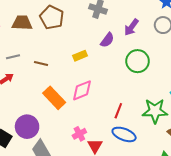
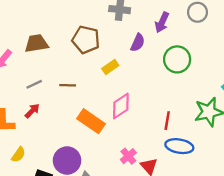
brown pentagon: (52, 17) -> (86, 40), moved

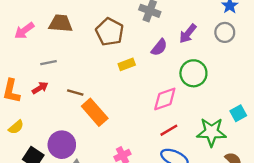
brown line: (68, 85) -> (75, 93), moved
pink diamond: (121, 106) -> (165, 99), moved
red line: (167, 121) -> (169, 130), turned 36

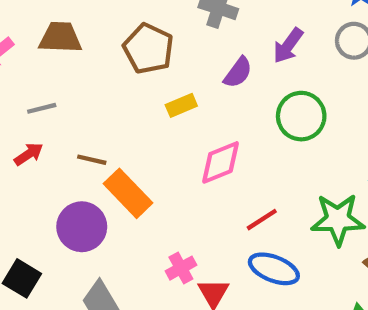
pink diamond: (165, 99) -> (220, 162), moved
purple circle: (62, 145) -> (82, 227), moved

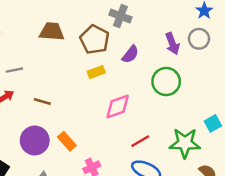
brown trapezoid: (60, 38) -> (52, 32), moved
purple arrow: (288, 46) -> (172, 44), moved, turned -60
brown pentagon: (148, 49) -> (94, 40), moved
orange rectangle: (128, 193) -> (67, 141), moved, size x0.7

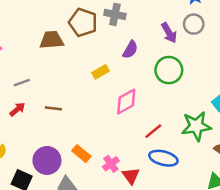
brown pentagon: (94, 40) -> (83, 22), moved
purple circle: (35, 140) -> (47, 160), moved
orange rectangle: (67, 141) -> (81, 154), moved

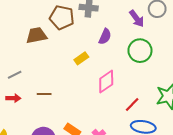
red arrow: (17, 109) -> (13, 98), turned 48

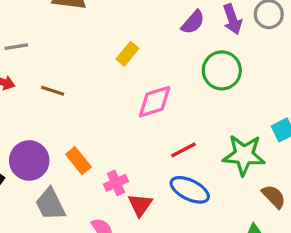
purple semicircle: (105, 36) -> (193, 22), moved
yellow rectangle: (81, 58) -> (127, 54), turned -32

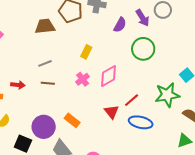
gray line: (16, 47) -> (45, 63), moved
pink cross: (116, 183) -> (83, 79), moved
red triangle: (140, 205) -> (112, 112), moved

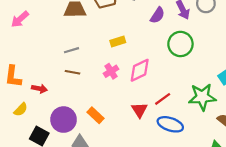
yellow rectangle: (86, 52) -> (118, 42), turned 40
red arrow: (18, 85) -> (39, 89), moved

